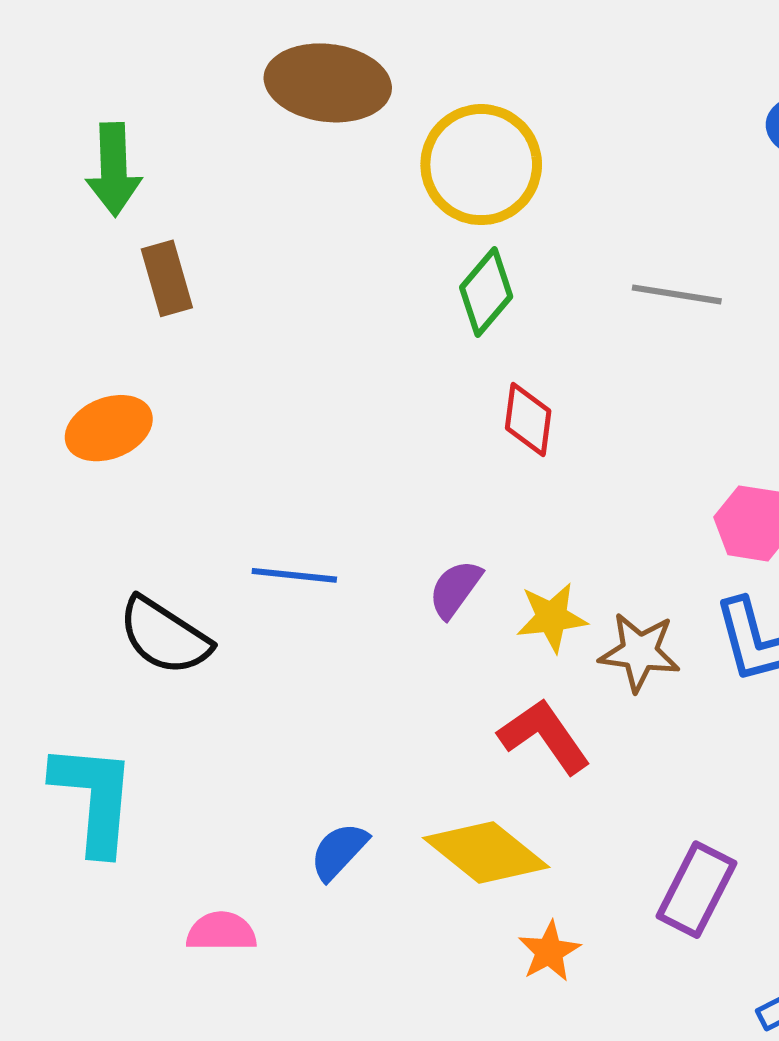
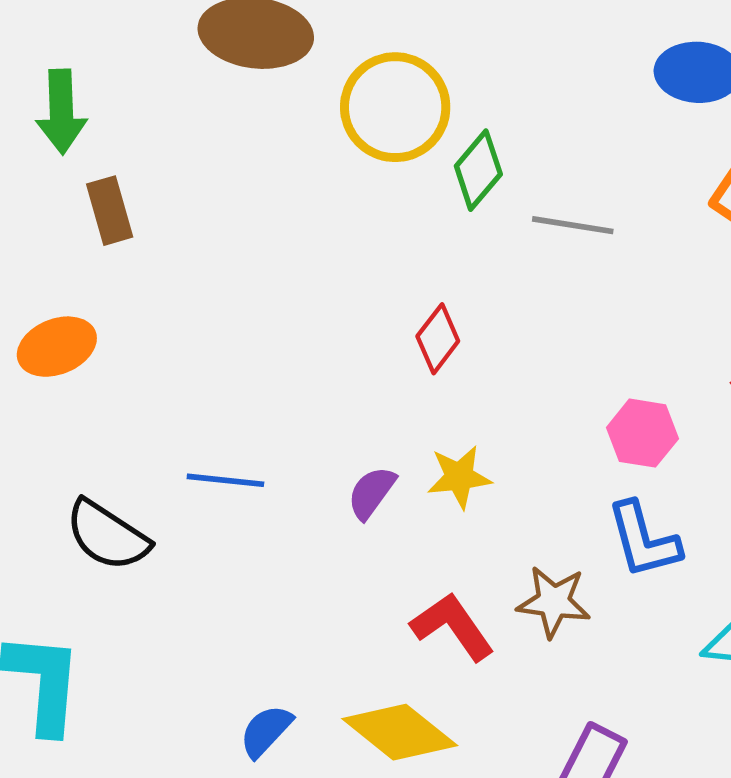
green diamond: (486, 292) -> (478, 170), moved
red diamond: (528, 419) -> (438, 339), turned 30
yellow star: (552, 617) -> (459, 477), moved
brown star: (640, 652) -> (554, 602), moved

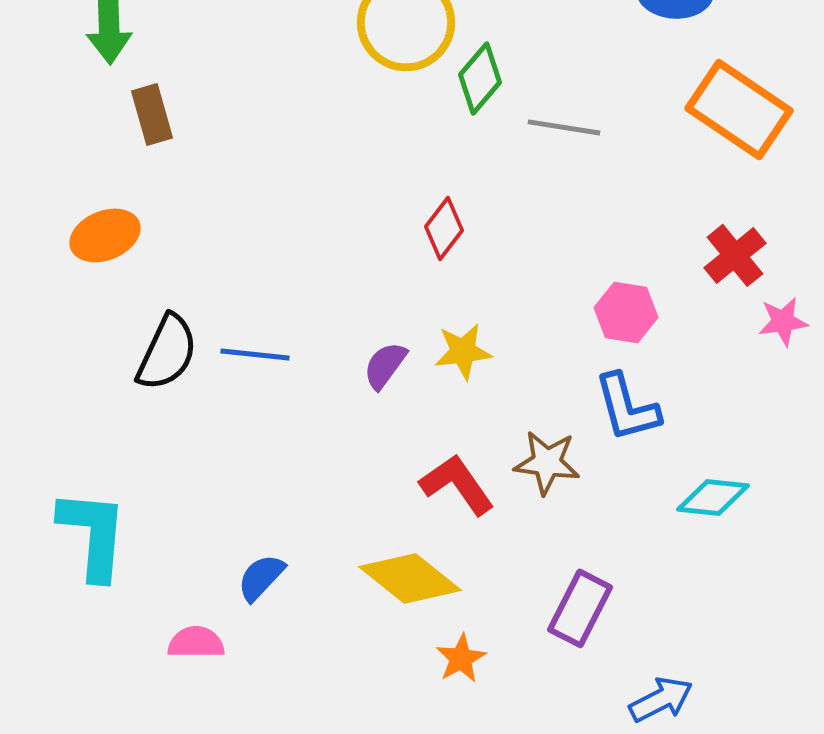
black semicircle: (107, 535) -> (167, 352), moved, turned -98
blue semicircle: (266, 731) -> (261, 577), moved

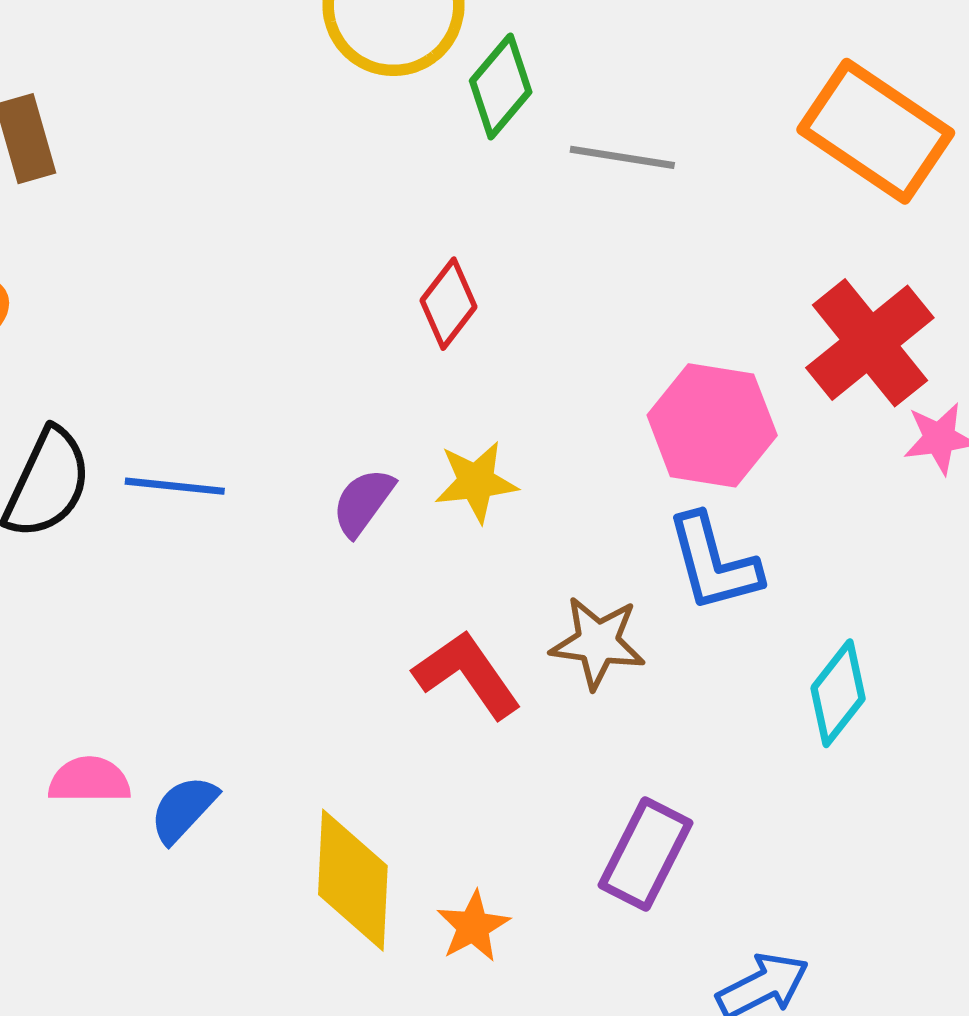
red cross: (735, 255) -> (870, 343), size x1.4
pink hexagon: (626, 312) -> (712, 425), size x1.4
cyan diamond: (713, 497) -> (838, 693), turned -58
yellow diamond: (410, 578) -> (353, 880), moved, turned 54
pink semicircle: (196, 642) -> (89, 780), moved

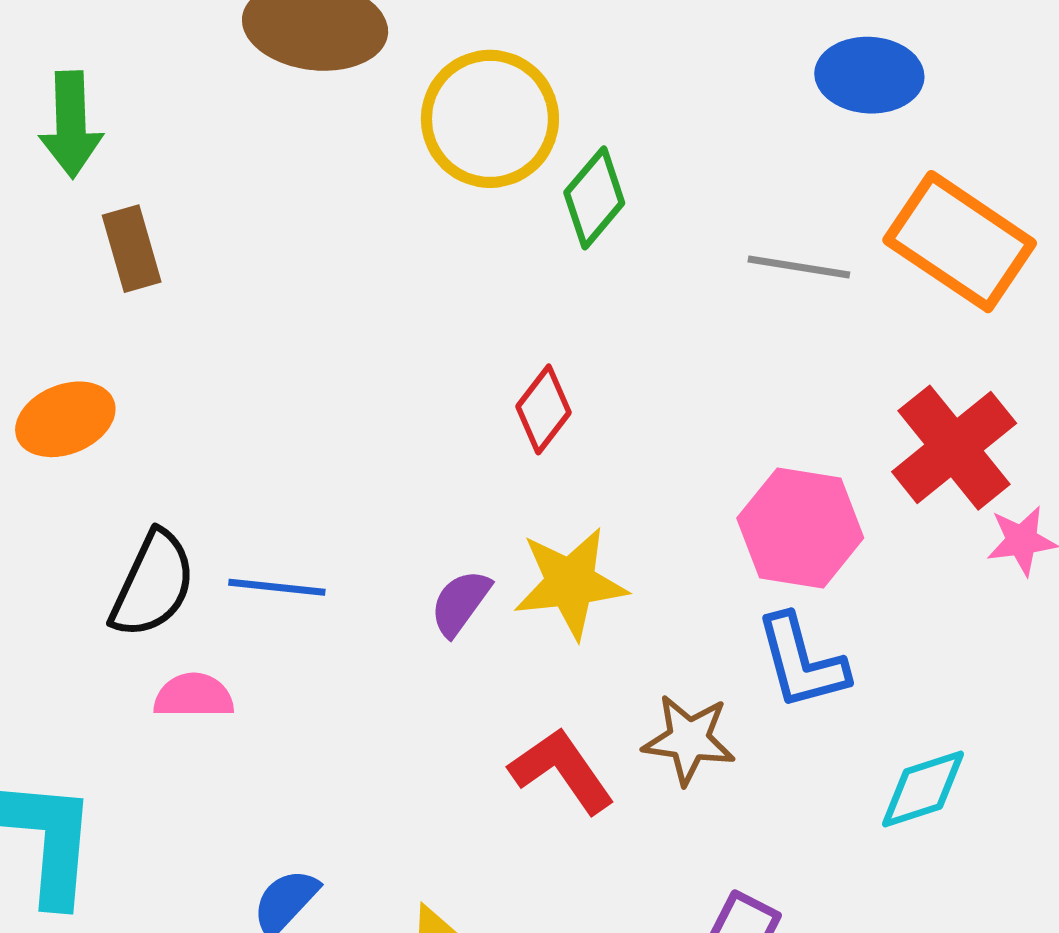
gray line: (622, 157) -> (799, 267), moved
yellow star: (476, 482) -> (570, 583), size x1.4
cyan diamond: (838, 693) -> (923, 789), turned 34
pink semicircle: (89, 780) -> (194, 696), moved

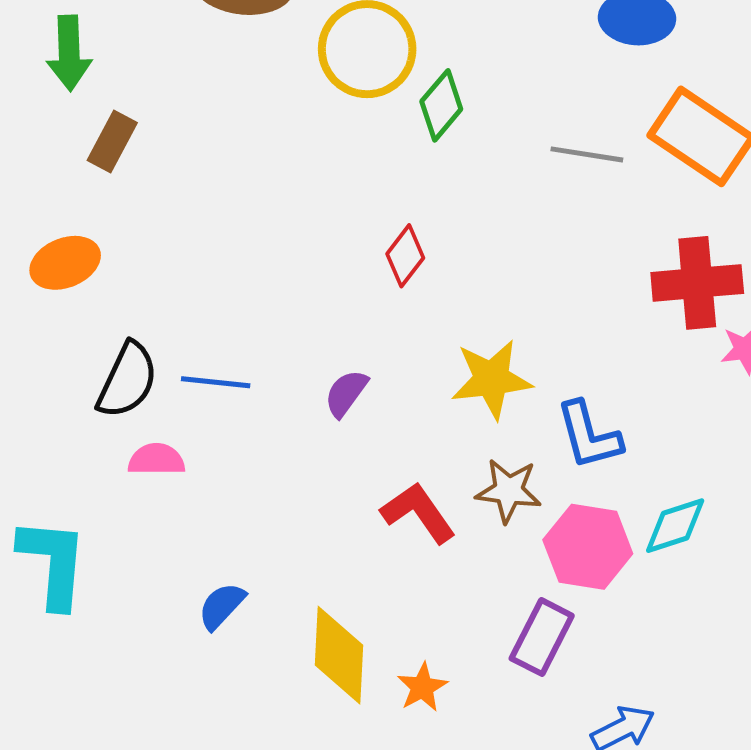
brown rectangle: (132, 249) -> (112, 141), turned 44
red cross: (954, 448) -> (697, 283), turned 34
pink hexagon: (800, 528) -> (588, 547), moved
yellow star: (570, 583) -> (492, 379), moved

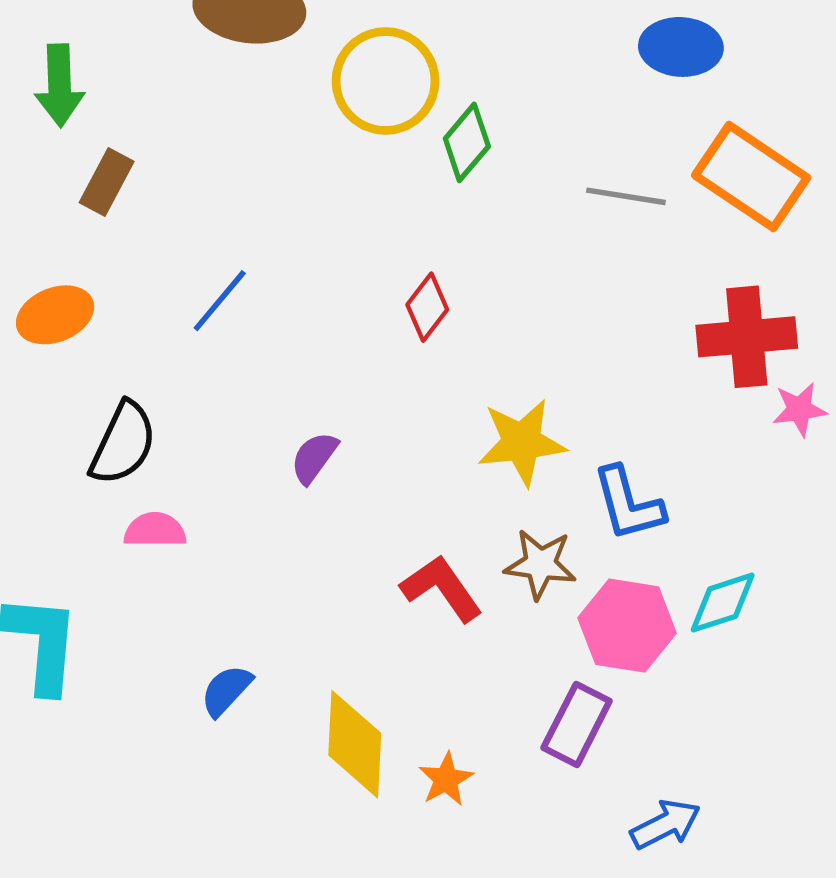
blue line: (216, 382) -> (220, 301), moved, turned -56
purple semicircle: (346, 393) -> (314, 458), moved

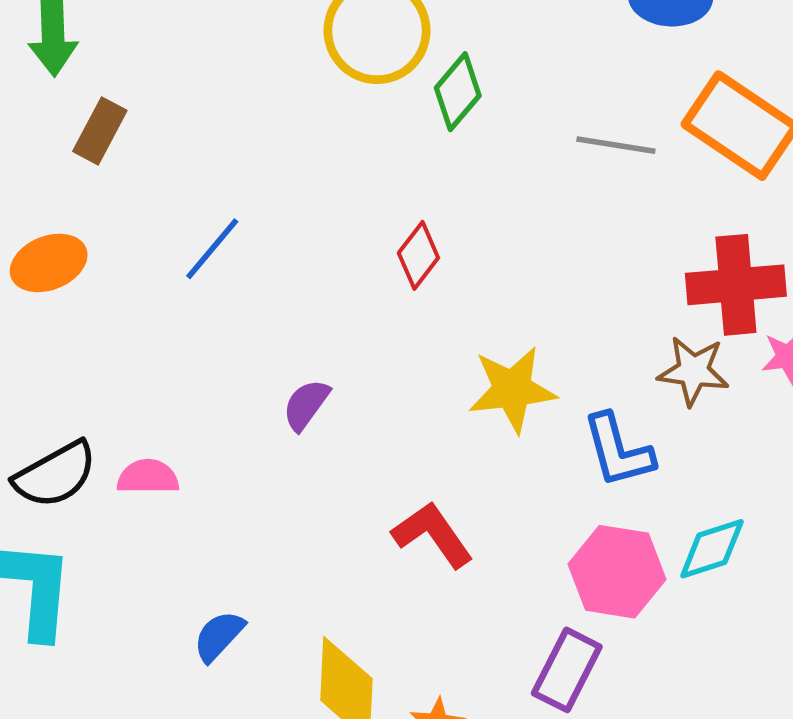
black semicircle: (123, 443) -> (55, 475), moved, turned 36
brown star: (540, 564) -> (693, 371), moved

